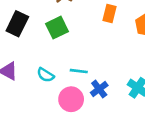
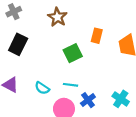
green square: (57, 28) -> (73, 53), moved

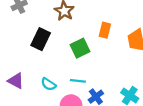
black rectangle: (18, 44) -> (41, 39), moved

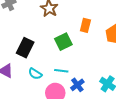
black rectangle: (41, 39) -> (25, 48), moved

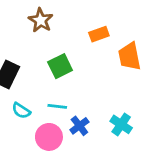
orange rectangle: (85, 25) -> (99, 34), moved, turned 56

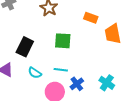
orange rectangle: (99, 34) -> (91, 18), turned 40
green square: (60, 66) -> (63, 41), turned 30

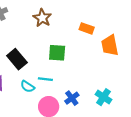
black rectangle: (25, 47) -> (17, 59), turned -66
cyan line: (61, 70) -> (45, 79), moved

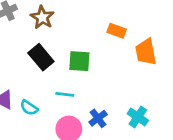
brown star: (42, 18) -> (42, 17), moved
black rectangle: (17, 59) -> (41, 57), moved
cyan semicircle: (28, 87) -> (29, 108), moved

